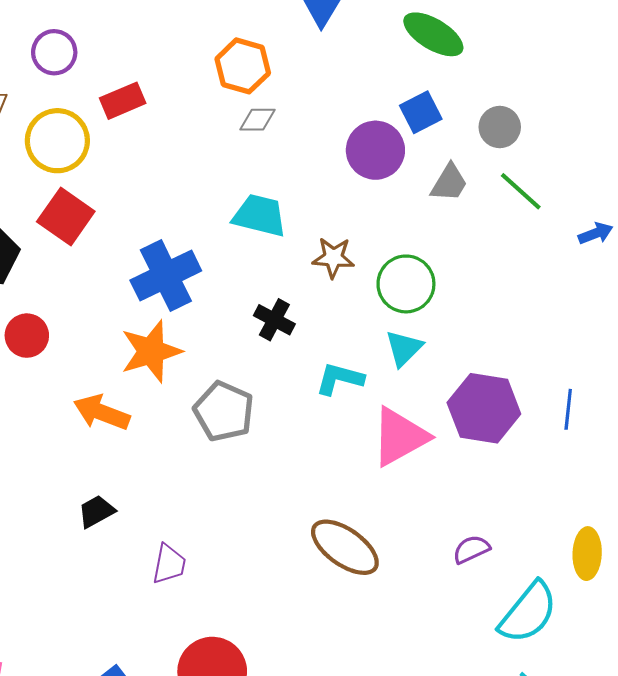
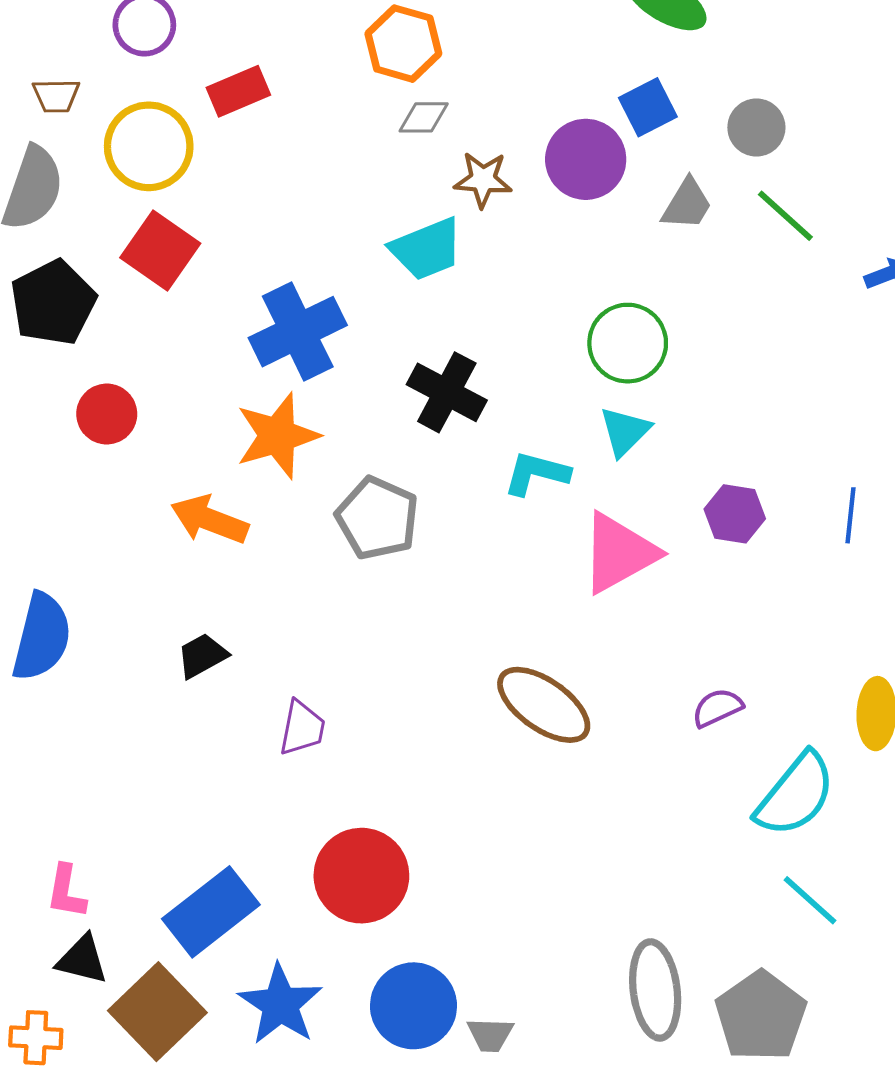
cyan trapezoid: (260, 215) -> (427, 249), turned 144
brown star: (333, 258) -> (483, 180), moved
black cross: (274, 320) -> (447, 392), size x1.4
purple hexagon: (484, 408) -> (735, 514), size x0.6

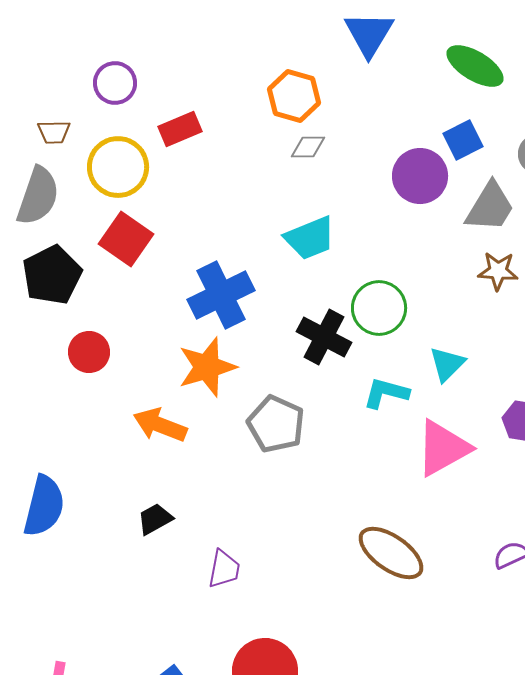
brown star: (483, 180) -> (498, 271), moved
gray trapezoid: (687, 204) -> (490, 207), size x1.4
green circle: (628, 343) -> (379, 308), moved

